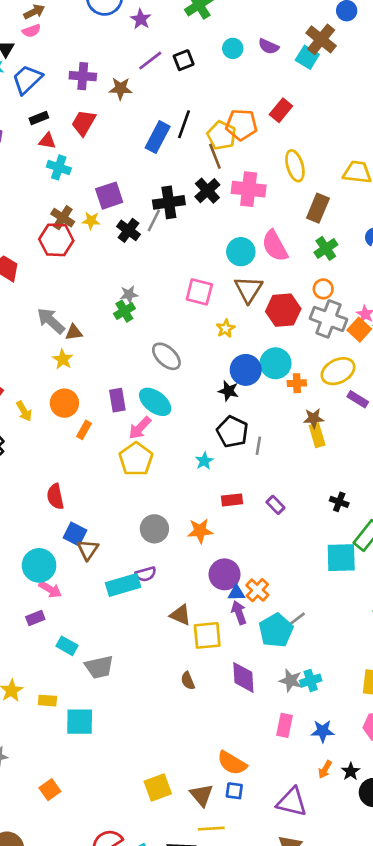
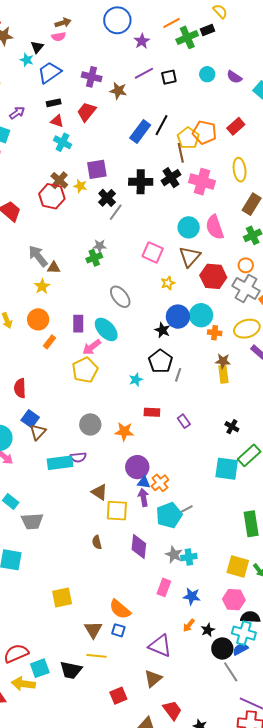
gray line: (154, 220) -> (116, 212), moved
yellow square: (158, 788) -> (62, 597), moved

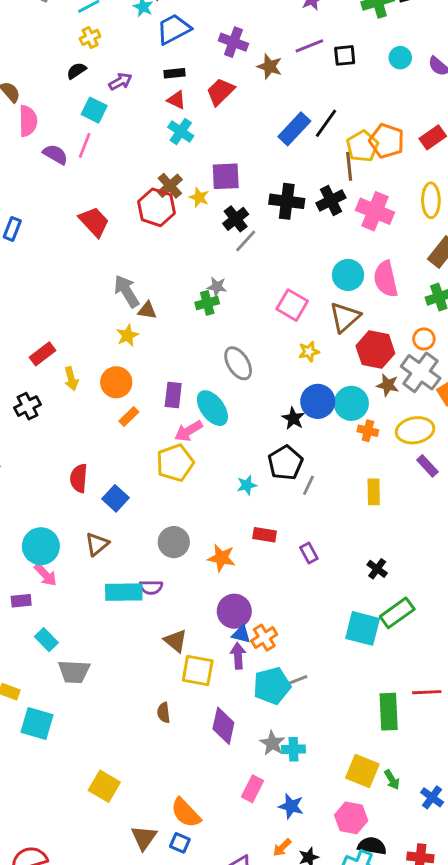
brown star: (223, 361) -> (388, 385), moved
blue square: (30, 419) -> (115, 498), moved
yellow square: (62, 597) -> (104, 786), turned 35

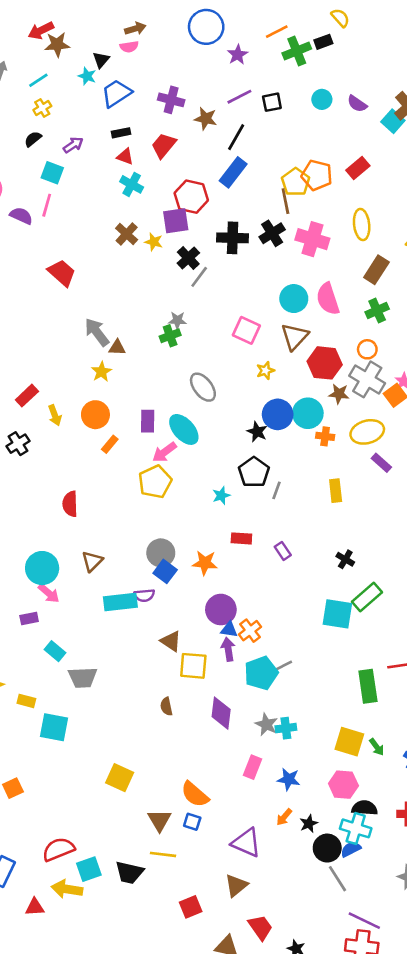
black line: (326, 123) -> (236, 137), moved
red hexagon: (156, 207) -> (191, 197), moved
blue square: (115, 498) -> (165, 571), moved

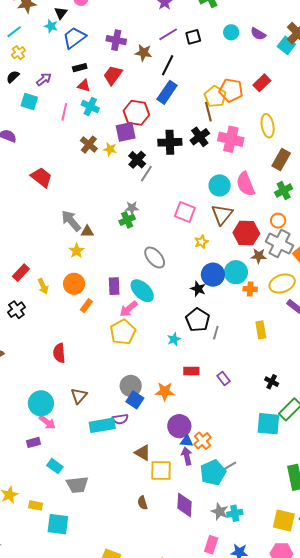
pink line: (47, 205) -> (64, 112), moved

